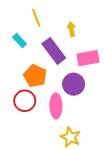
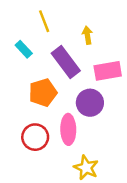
orange pentagon: (35, 76) -> (43, 93), turned 30
red circle: (25, 101) -> (35, 137), moved

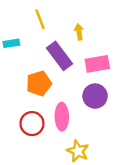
cyan rectangle: (24, 49) -> (11, 43), moved, turned -56
purple circle: (90, 103) -> (95, 96), moved

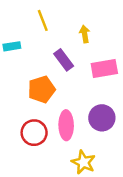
purple rectangle: (60, 56) -> (64, 60), size x0.7
purple circle: (95, 96) -> (102, 118), moved

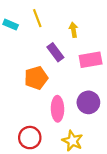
cyan rectangle: (12, 46) -> (11, 25), moved, turned 32
red circle: (34, 133) -> (30, 138), moved

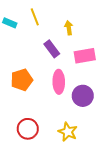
orange pentagon: (36, 78) -> (22, 80), moved
pink ellipse: (57, 109) -> (59, 82), moved

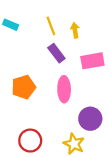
yellow line: (35, 17) -> (51, 26), moved
purple circle: (83, 96) -> (90, 119), moved

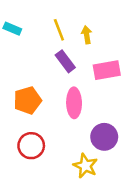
red circle: (30, 141) -> (31, 146), moved

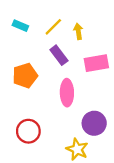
cyan rectangle: (12, 29) -> (20, 26), moved
yellow line: (59, 30) -> (53, 27), turned 66
orange pentagon: (27, 100) -> (25, 76), moved

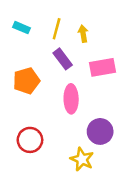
yellow line: (53, 27) -> (57, 29), turned -30

